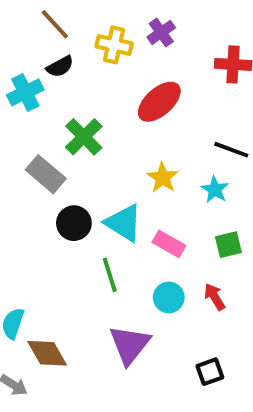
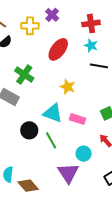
cyan star: (215, 190) -> (91, 45), moved
black circle: (74, 223) -> (29, 130), moved
cyan circle: (169, 297) -> (84, 154), moved

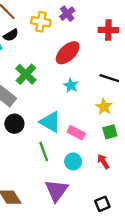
cyan star: (91, 45) -> (71, 85), moved
yellow star: (68, 87) -> (104, 107), moved
black circle: (29, 130) -> (14, 124), moved
cyan circle: (84, 154) -> (73, 161), moved

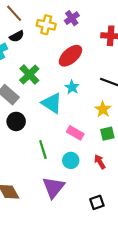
cyan triangle: (50, 122) -> (52, 103), moved

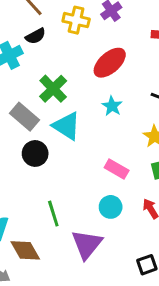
cyan triangle: (52, 103) -> (67, 126), moved
green line: (43, 150) -> (53, 214), moved

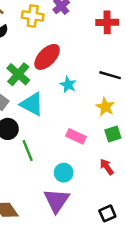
red ellipse: (110, 63) -> (47, 57), moved
cyan circle: (111, 207) -> (64, 173), moved
green line: (53, 214) -> (28, 150), moved

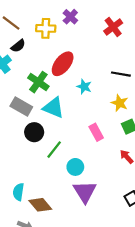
red cross: (107, 22) -> (113, 27), turned -30
pink rectangle: (76, 136) -> (96, 132), turned 42
green line: (28, 150) -> (54, 150), turned 66
cyan circle: (64, 173) -> (75, 167), moved

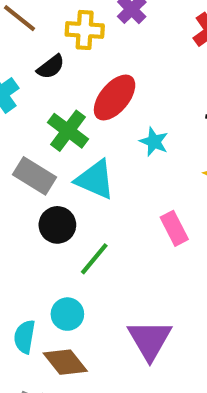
black semicircle: (18, 46) -> (51, 67), moved
cyan circle: (75, 167) -> (67, 314), moved

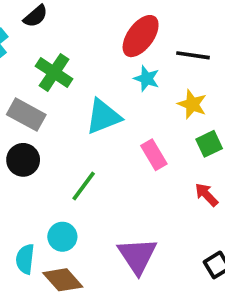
red ellipse: (115, 98) -> (141, 36), moved
cyan star: (154, 142) -> (147, 79), moved
cyan triangle: (95, 180) -> (103, 117), moved, turned -42
black circle: (57, 225) -> (23, 160), moved

